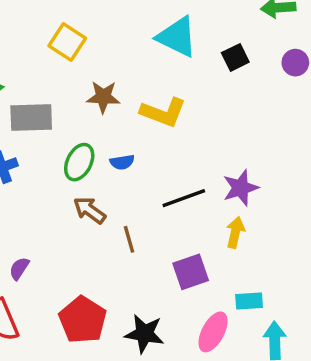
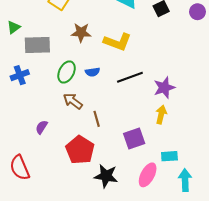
black line: (184, 198) -> (130, 77), moved
purple semicircle: (19, 268) -> (42, 127), moved
red pentagon: (83, 320) -> (80, 150), moved

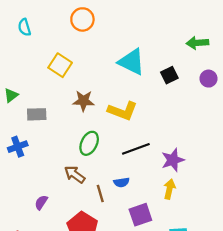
gray rectangle: (37, 45) -> (37, 114), size x0.7
green ellipse: (67, 72) -> (89, 143), moved
blue semicircle: (93, 72) -> (121, 182), moved

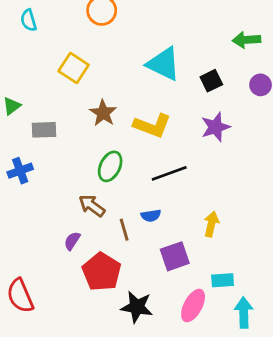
brown star: (84, 101) -> (103, 113), turned 30
purple star: (173, 160) -> (216, 127), moved
purple semicircle: (41, 202) -> (72, 241), moved

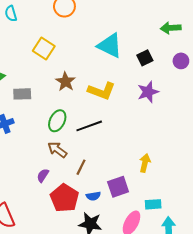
green ellipse: (110, 166) -> (57, 121), moved
black line: (169, 173) -> (89, 126), moved
blue semicircle: (151, 216) -> (93, 196), moved
brown line: (124, 230) -> (81, 167), turned 42

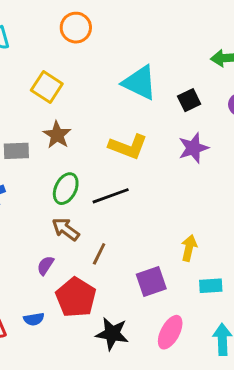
brown star: (65, 82) -> (57, 135), moved
blue semicircle: (93, 196) -> (34, 319), moved
cyan rectangle: (153, 204) -> (211, 286), moved

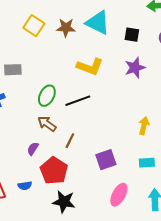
black square: (189, 100) -> (132, 35), turned 35
brown star: (57, 135) -> (66, 28), moved, turned -30
yellow arrow: (189, 248) -> (144, 126), moved
black star: (112, 334) -> (64, 202), moved

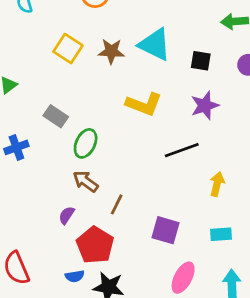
gray rectangle: (13, 70) -> (56, 116), moved, turned 36
black line: (78, 101) -> (182, 150), moved
purple square: (106, 160) -> (165, 230), turned 35
blue semicircle: (25, 186) -> (75, 276), moved

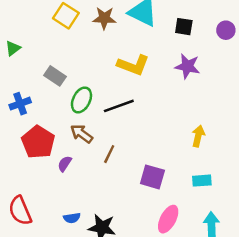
purple star: (205, 105) -> (187, 66), turned 30
black line: (182, 150) -> (119, 106), moved
red pentagon: (95, 245) -> (38, 142), moved

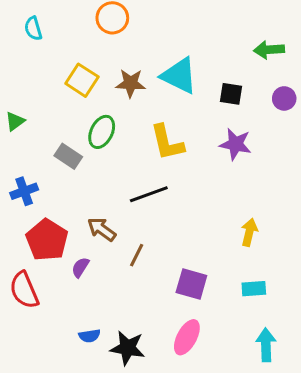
yellow L-shape: (133, 65) -> (167, 143), turned 56
green ellipse: (81, 100) -> (102, 132), moved
red semicircle: (20, 211) -> (24, 290), moved
pink ellipse: (168, 219) -> (187, 337), moved

